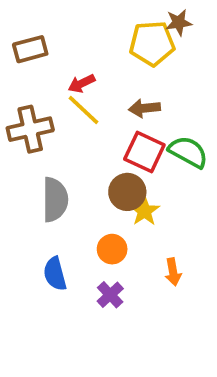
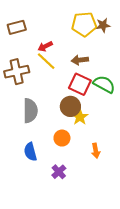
brown star: (179, 23) -> (103, 25), moved
purple cross: (110, 295) -> (59, 172), moved

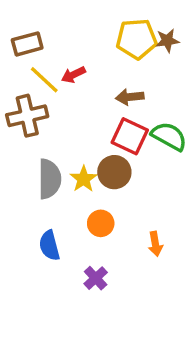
yellow line: (46, 61) -> (44, 80), moved
yellow star: (80, 117) -> (84, 179), moved

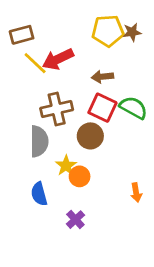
red arrow: (73, 75) -> (58, 59), size x1.6
brown cross: (27, 116) -> (57, 109), moved
yellow star: (84, 179) -> (66, 166), moved
orange arrow: (155, 244) -> (136, 193), moved

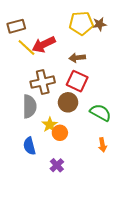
green semicircle: (133, 108) -> (101, 112), moved

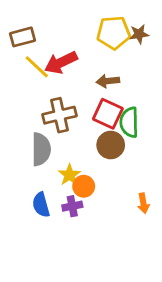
brown circle: (68, 102) -> (111, 145), moved
green semicircle: (101, 112) -> (129, 122), moved, turned -120
purple cross: (57, 165) -> (72, 206), moved, turned 32

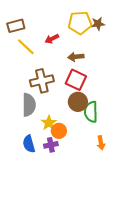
red arrow: (61, 63) -> (52, 39), moved, size x0.6
green semicircle: (129, 122) -> (91, 112), moved

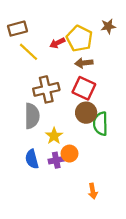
yellow pentagon: (80, 23) -> (79, 39), moved, turned 30
orange circle: (59, 131) -> (69, 154), moved
orange arrow: (101, 143) -> (93, 191), moved

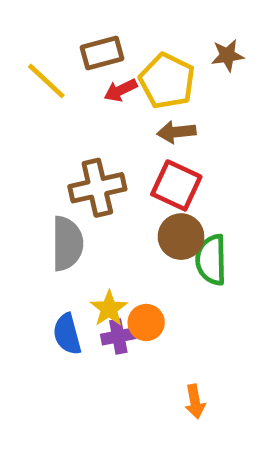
brown rectangle: (18, 29) -> (102, 53), moved
yellow line: (29, 52) -> (46, 81), moved
yellow star: (54, 136) -> (109, 309), moved

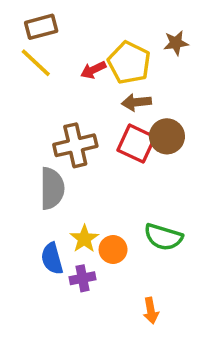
brown rectangle: (102, 53) -> (41, 27), moved
brown circle: (181, 237) -> (167, 136), moved
green semicircle: (211, 260) -> (163, 237), moved, turned -72
purple cross: (118, 336) -> (83, 278), moved

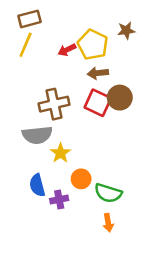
yellow line: (36, 63) -> (26, 45), turned 70
gray semicircle: (52, 188) -> (37, 135), turned 84
green semicircle: (163, 237) -> (108, 193), moved
yellow star: (84, 239) -> (60, 153), moved

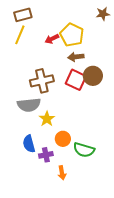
brown star: (126, 31) -> (103, 14), moved
orange arrow: (108, 223) -> (62, 173), moved

